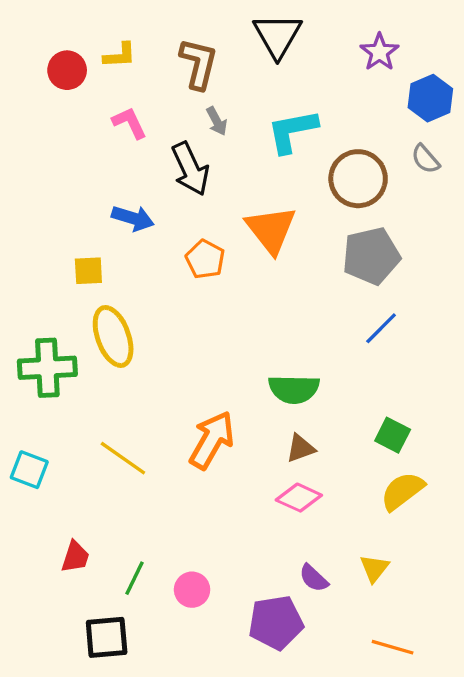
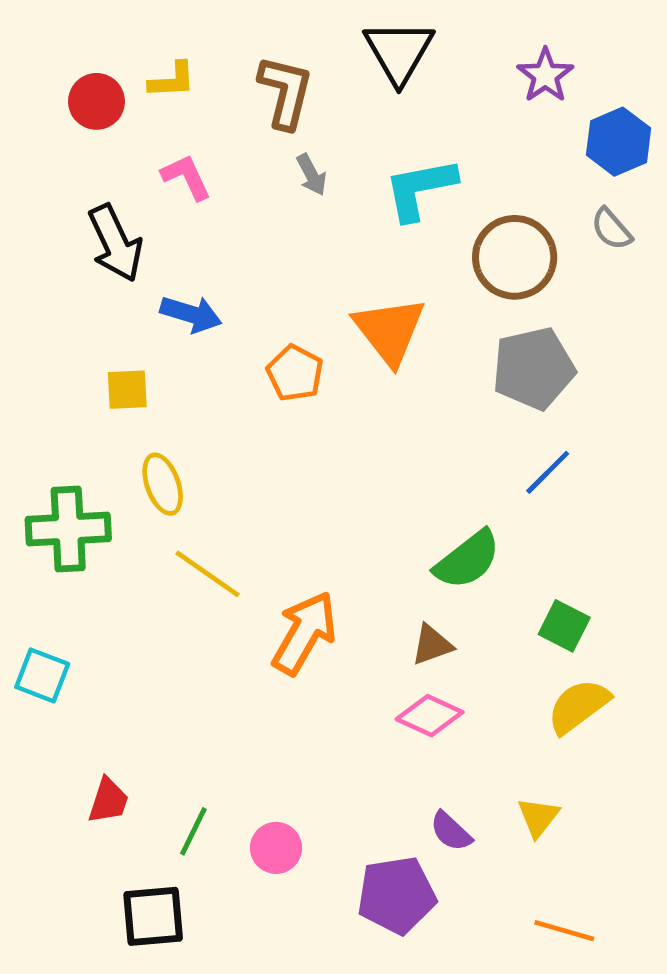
black arrow: (190, 169) -> (115, 243), moved
yellow ellipse: (113, 336) -> (163, 484), size x0.7
green semicircle: (294, 389) -> (467, 560), moved, turned -39
yellow line: (123, 458) -> (208, 574), moved

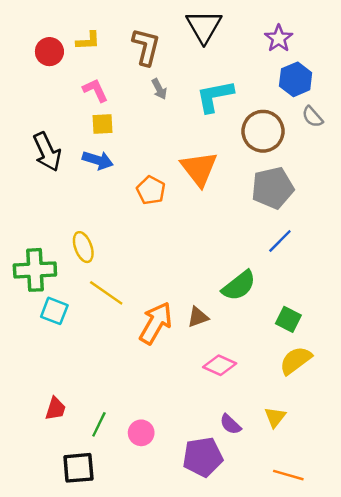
blue hexagon: (619, 142) -> (296, 79), moved
black arrow: (115, 243) -> (47, 152), moved
yellow square: (127, 390) -> (103, 124), moved
brown triangle: (432, 645) -> (198, 317), moved
cyan square: (42, 675) -> (54, 311), moved

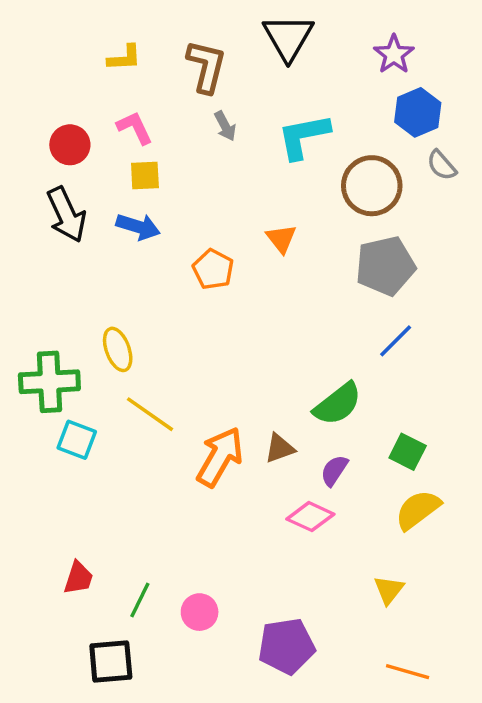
red circle: (49, 52) -> (70, 145), moved
orange triangle: (199, 169) -> (281, 239), size x0.6
purple semicircle: (230, 424) -> (334, 470), moved, turned 80

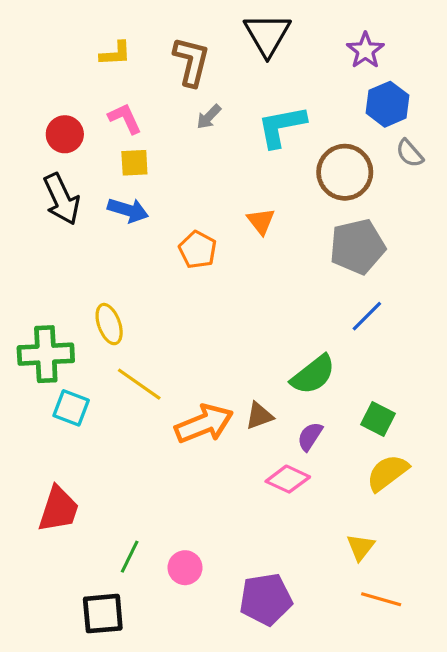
gray arrow: (225, 126) -> (209, 117), turned 72
orange arrow: (220, 457) -> (204, 424), turned 38
red trapezoid: (78, 578) -> (58, 509), moved, size x1.5
orange line: (408, 672) -> (381, 599), moved

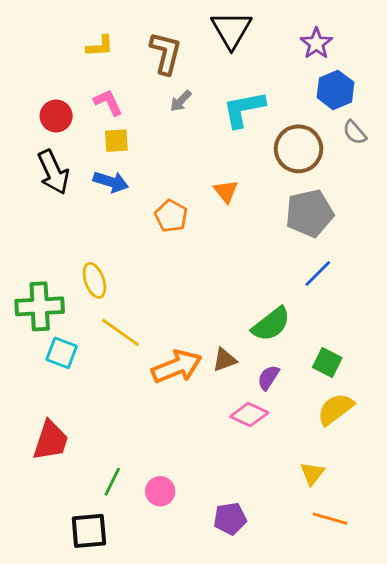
purple pentagon: (266, 599) -> (230, 519), size x0.7

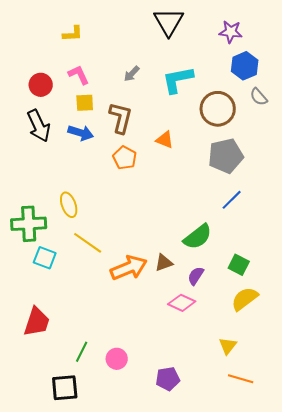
purple star: (316, 43) -> (231, 32), turned -30
brown L-shape: (166, 53) -> (121, 118), moved
orange triangle: (226, 191) -> (165, 140), turned -30

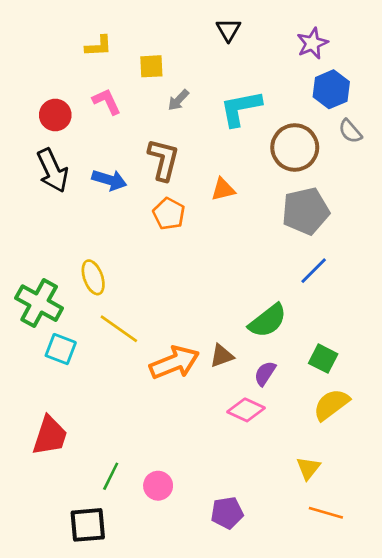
black triangle: (169, 22) -> (228, 30), size x0.6
purple star: (231, 32) -> (312, 43), turned -30
yellow square: (85, 103) -> (151, 66), moved
orange triangle: (165, 140) -> (223, 189), turned -36
green cross: (29, 224) -> (39, 303), turned 32

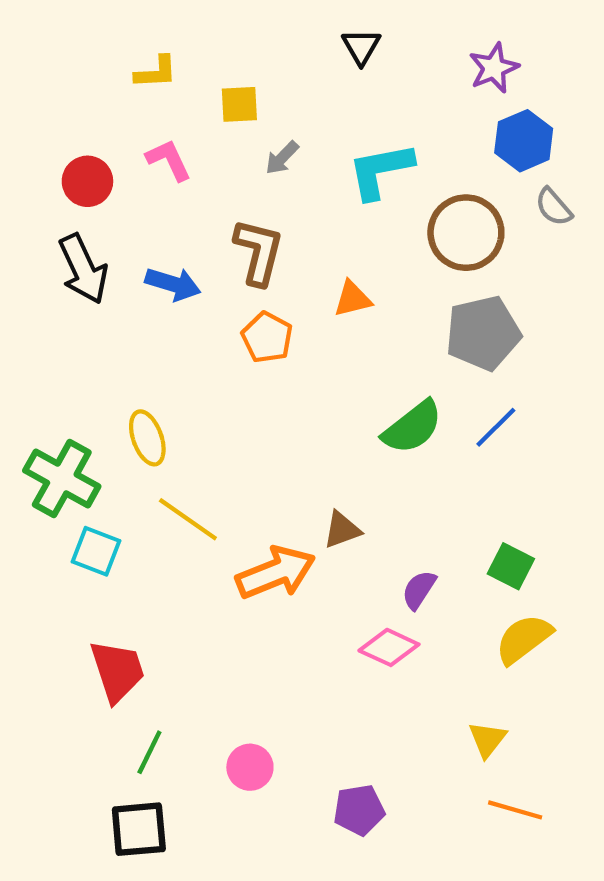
green semicircle: (268, 321) -> (412, 427), moved
brown triangle: (222, 356) -> (342, 530), moved
red trapezoid: (50, 436) -> (117, 671), moved, turned -36
green line: (111, 476) -> (149, 752), moved

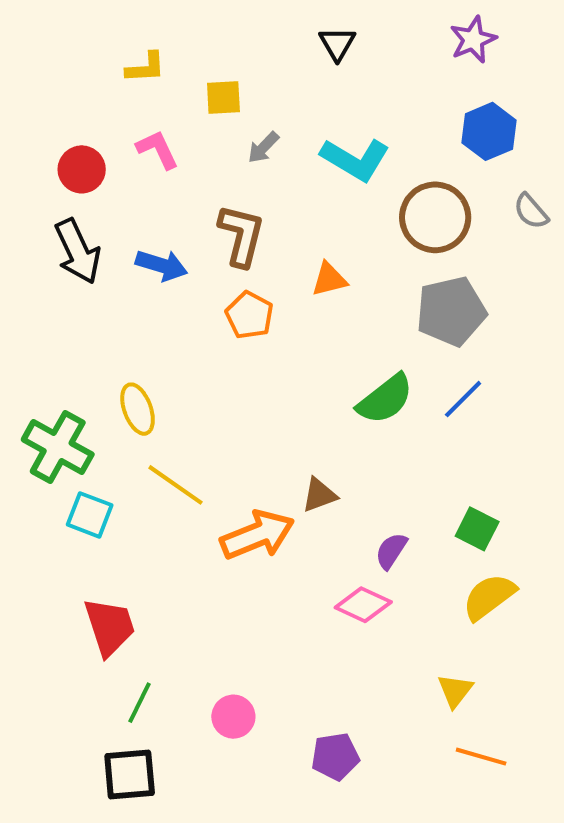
purple star: (494, 68) -> (473, 40), moved
cyan L-shape: (380, 171) -> (355, 159), turned -138
gray semicircle: (554, 207) -> (531, 211), moved

